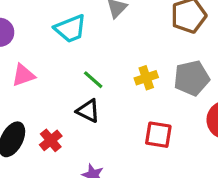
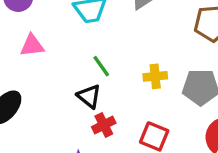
red cross: (51, 140) -> (104, 125), moved

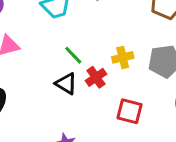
red cross: (104, 125) -> (96, 77), moved

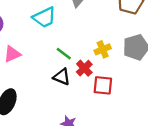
red square: (129, 111) -> (103, 85), moved

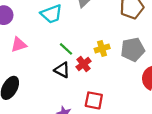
red square: (103, 85) -> (94, 100), moved

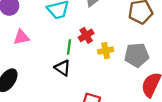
green line: (66, 49) -> (69, 47), turned 48
red cross: (84, 64) -> (86, 35), moved

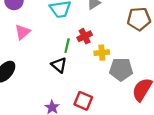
pink triangle: (21, 37) -> (23, 32), turned -35
gray pentagon: (137, 55) -> (121, 69), moved

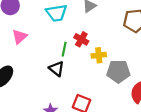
red cross: (85, 36) -> (81, 39), turned -32

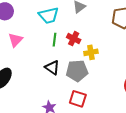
green line: (64, 49) -> (55, 40), moved
gray pentagon: (118, 71) -> (77, 71), moved

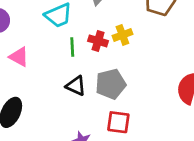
pink triangle: (15, 40) -> (19, 57), turned -35
yellow cross: (91, 52) -> (122, 35), moved

